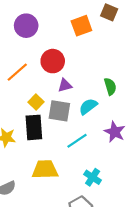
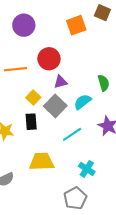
orange line: (17, 72) -> (15, 69), turned 35
gray square: (59, 111) -> (55, 106), turned 35
black rectangle: (34, 127) -> (31, 122), size x0.7

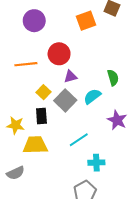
cyan line: (72, 134) -> (79, 140), moved
yellow trapezoid: (42, 162) -> (35, 145), moved
cyan cross: (87, 169) -> (96, 163), turned -35

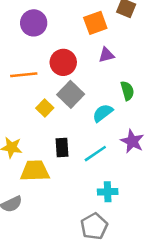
purple triangle: (70, 77) -> (106, 55), moved
gray square: (65, 100) -> (71, 94), moved
black rectangle: (41, 116) -> (62, 147), moved
cyan line: (79, 140) -> (95, 154), moved

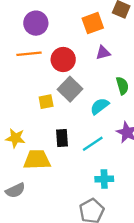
orange line: (24, 75) -> (29, 54), moved
yellow square: (45, 108) -> (46, 102), turned 35

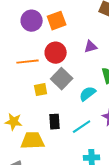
orange square: (93, 23) -> (57, 21), moved
orange line: (29, 54) -> (28, 62), moved

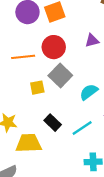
black rectangle: (55, 122) -> (53, 123), turned -42

